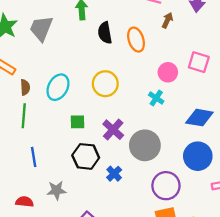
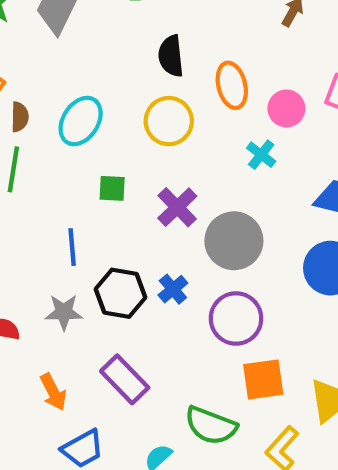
black semicircle: (105, 33) -> (171, 56), moved
orange ellipse: (136, 40) -> (232, 85), moved
black hexagon: (86, 156) -> (120, 293), moved
blue line: (34, 157) -> (72, 247), moved
purple circle: (166, 186) -> (236, 318), moved

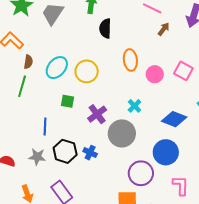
black semicircle: (171, 56) -> (105, 28), moved
yellow circle: (169, 121) -> (87, 71), moved
cyan cross: (261, 155) -> (134, 106), moved
blue cross: (173, 289) -> (90, 153), turned -32
purple circle: (236, 318) -> (141, 173), moved

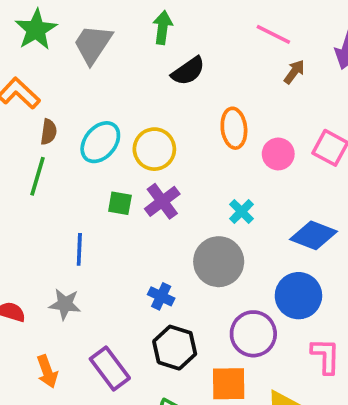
black semicircle: (105, 28) -> (188, 71), turned -126
purple cross: (97, 114) -> (162, 201), moved
black hexagon: (65, 151) -> (175, 348), moved

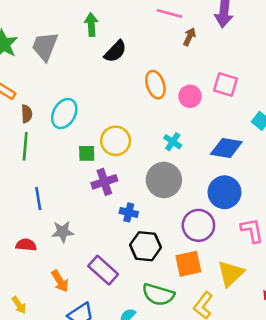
yellow circle: (154, 149) -> (116, 141), moved
purple cross: (162, 201) -> (104, 182), moved, turned 30
blue line: (79, 249) -> (38, 199), moved

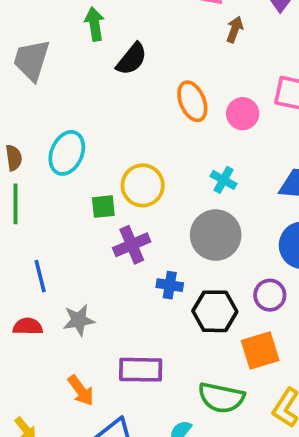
purple circle: (198, 225) -> (270, 295), size x0.7
red semicircle: (26, 245) -> (28, 326), moved
black hexagon: (146, 246) -> (215, 311), moved
purple rectangle: (103, 270) -> (141, 370), turned -36

